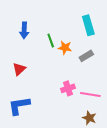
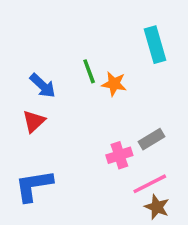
blue arrow: (24, 30) -> (43, 86), moved, turned -49
gray rectangle: (86, 56) -> (152, 139), moved
pink line: (90, 94) -> (150, 184), moved, turned -36

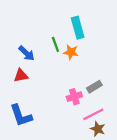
cyan rectangle: (155, 45) -> (78, 28), moved
red triangle: (34, 121) -> (21, 76), turned 32
blue L-shape: (34, 186) -> (21, 116), turned -100

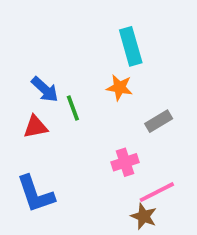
green line: (55, 44) -> (73, 108), moved
gray rectangle: (94, 87) -> (159, 121), moved
brown star: (98, 129) -> (144, 216), moved

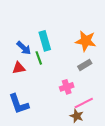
cyan rectangle: (131, 46) -> (45, 41), moved
orange star: (119, 88) -> (86, 41), moved, size x1.5

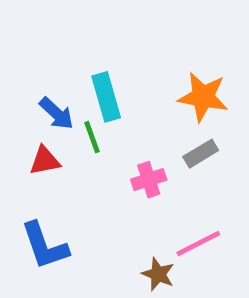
pink cross: (67, 87) -> (149, 180), moved
brown star: (77, 116) -> (158, 274), moved

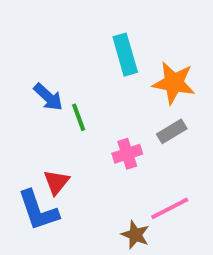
cyan rectangle: (106, 97) -> (125, 55), moved
red triangle: (45, 161) -> (56, 182), moved, turned -40

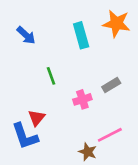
orange star: (174, 83) -> (116, 24), moved
blue arrow: (48, 97) -> (26, 35), moved

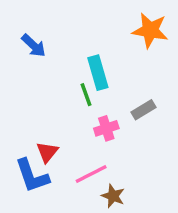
cyan rectangle: (81, 35) -> (98, 73), moved
green line: (51, 76) -> (86, 95), moved
pink line: (110, 135) -> (91, 174), moved

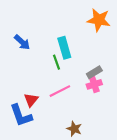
blue arrow: (34, 46) -> (22, 42), moved
pink cross: (106, 128) -> (94, 84), moved
pink line: (91, 174) -> (60, 91), moved

